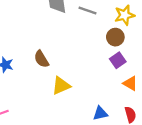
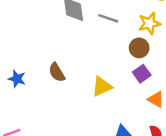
yellow triangle: (61, 86) -> (102, 87), moved

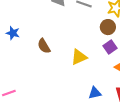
blue star: (17, 79) -> (13, 33), moved

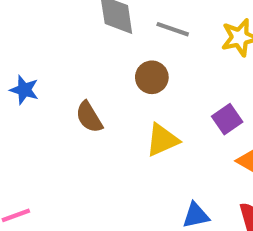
brown circle: (108, 27) -> (152, 77), moved

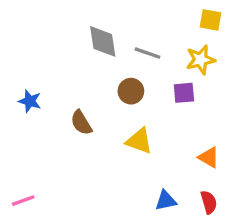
purple square: (227, 119) -> (184, 93), moved, turned 30
yellow triangle: (162, 140) -> (139, 141), turned 44

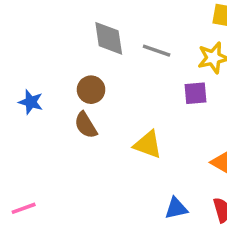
brown circle: (131, 91) -> (91, 90), moved

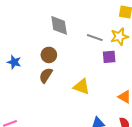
gray line: (157, 51) -> (95, 38), moved
brown semicircle: (86, 125) -> (46, 75), turned 63

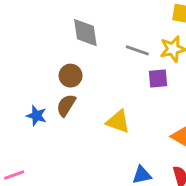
blue star: (14, 62) -> (36, 116), moved

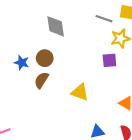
gray line: (137, 50) -> (104, 19), moved
blue star: (36, 116) -> (22, 63), moved

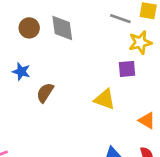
brown circle: (45, 58) -> (29, 28), moved
yellow triangle: (80, 92) -> (105, 99), moved

